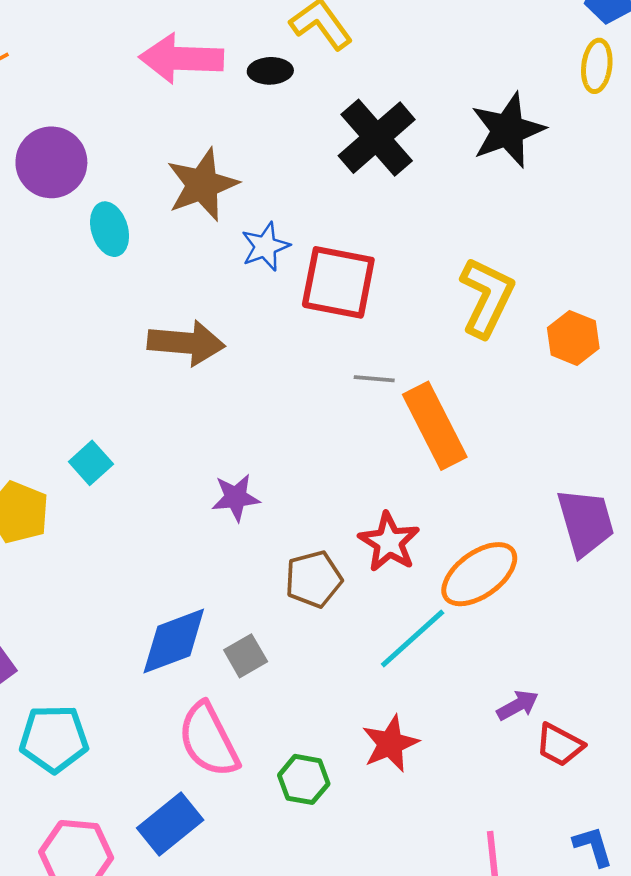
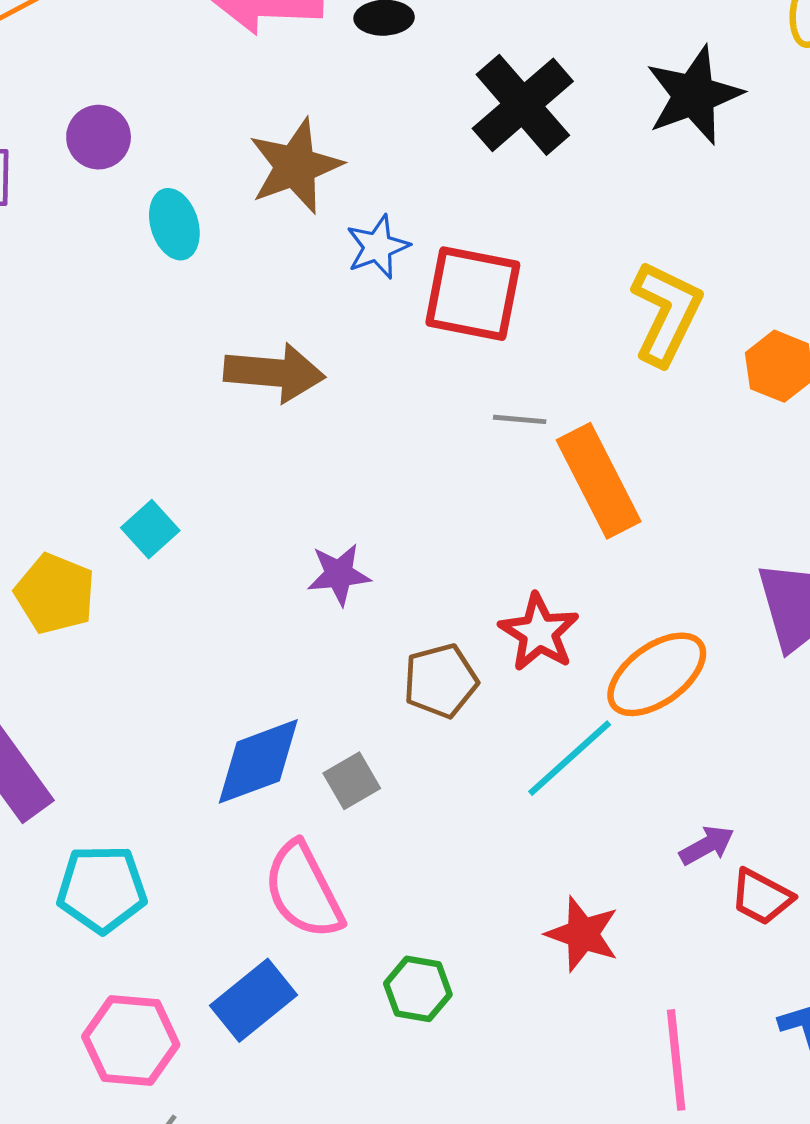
purple circle: (51, 162) -> (99, 137), size x0.7
red star: (390, 744) -> (583, 934), moved, turned -30
green hexagon: (304, 779) -> (418, 989), moved

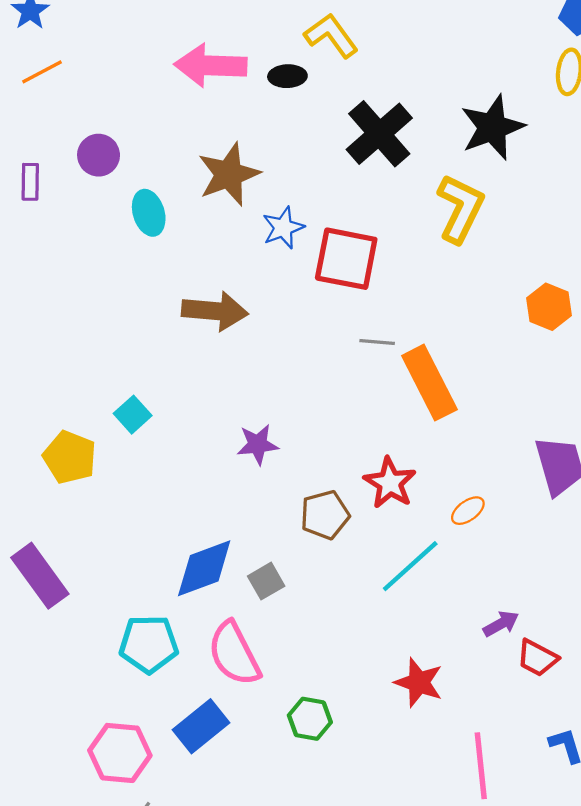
yellow L-shape: (666, 313) -> (460, 209), moved
orange ellipse: (657, 674) -> (468, 511), size x0.5
cyan pentagon: (102, 889) -> (149, 644), moved

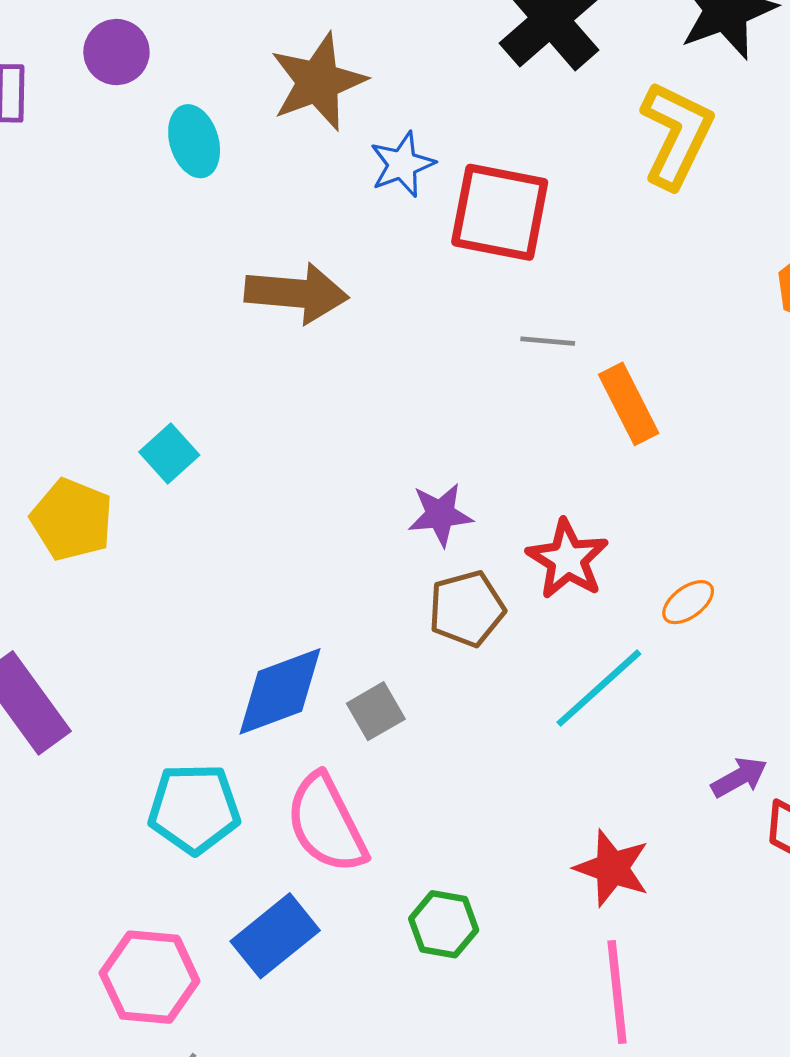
orange rectangle: (429, 383) -> (629, 404), size x0.7
purple star: (258, 444) -> (440, 515), moved
pink line: (481, 766) -> (617, 992), moved

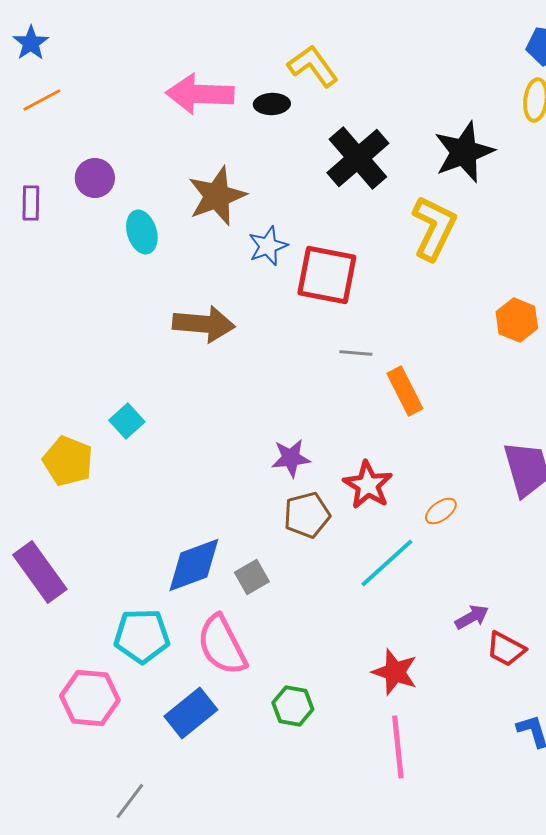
pink hexagon: (150, 977) -> (90, 698), moved

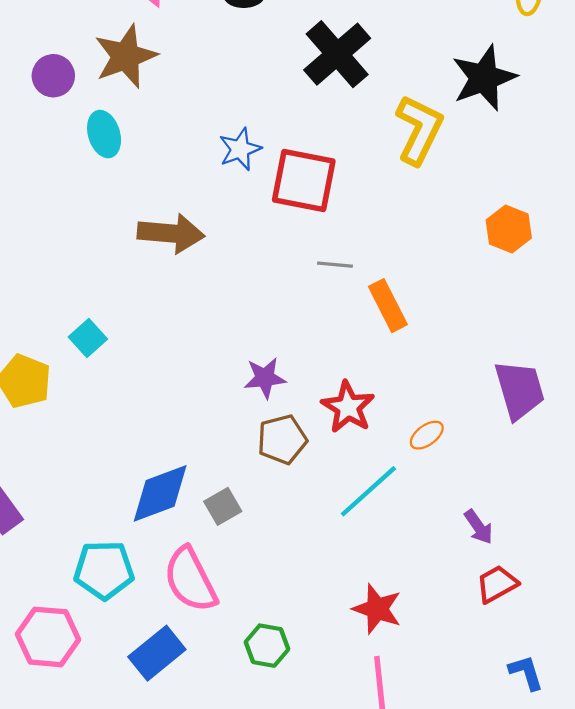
black star: (464, 152) -> (484, 78), moved
brown star: (217, 196) -> (126, 56), moved
purple arrow: (472, 617) -> (479, 527), moved, turned 84
red trapezoid: (506, 649) -> (497, 584), turned 123

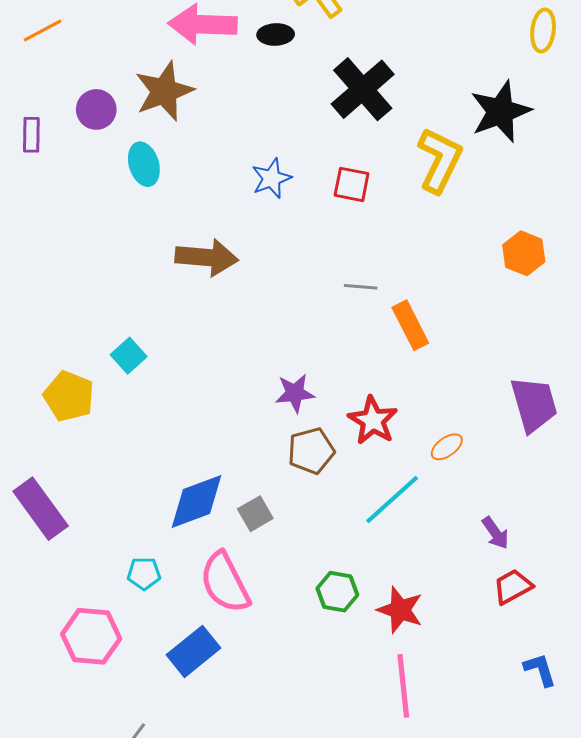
red square: (304, 180) -> (352, 184), moved, size x0.6
cyan pentagon: (104, 570) -> (144, 573), size x0.6
green hexagon: (267, 646) -> (337, 592), moved

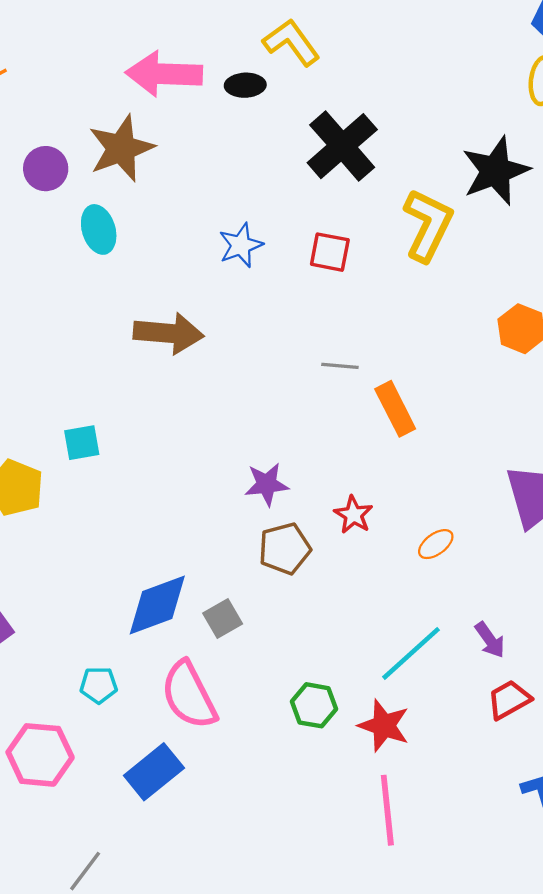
cyan square: (129, 356) -> (82, 443), turned 32
red star: (373, 420) -> (353, 515), size x0.7
cyan line: (392, 500) -> (411, 653), moved

